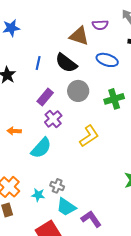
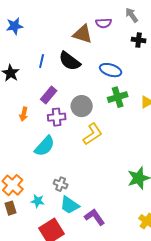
blue ellipse: (107, 60) -> (111, 70), moved
gray circle: (78, 91) -> (82, 106), moved
purple cross: (53, 119) -> (57, 117), turned 36
orange arrow: (14, 131) -> (24, 114), moved, turned -80
cyan star: (38, 195) -> (38, 201), moved

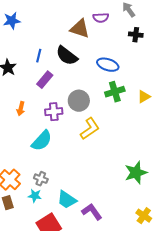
purple rectangle: (49, 95) -> (45, 80), moved
gray cross: (61, 184) -> (41, 179), moved

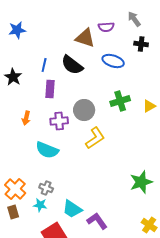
blue ellipse: (108, 65) -> (113, 61), moved
purple rectangle: (45, 80) -> (50, 89), turned -36
cyan semicircle: (42, 141) -> (47, 150), turned 70

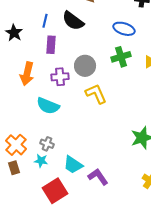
blue ellipse: (113, 61) -> (124, 29), moved
orange arrow: (26, 118) -> (27, 74), size x1.6
yellow L-shape: (95, 138) -> (96, 94), turned -80

